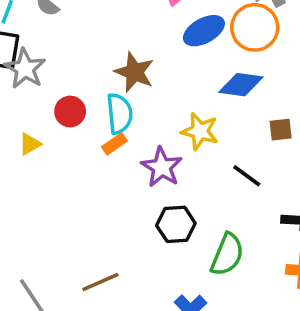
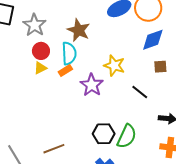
gray star: (25, 69) -> (34, 25), moved
blue diamond: (241, 85) -> (153, 40), moved, turned -30
yellow triangle: (30, 144) -> (40, 68), moved
black hexagon: (176, 224) -> (104, 134), moved

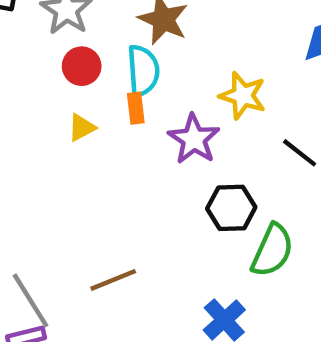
yellow triangle: (40, 68) -> (82, 128), moved
orange rectangle: (65, 70) -> (136, 108), turned -64
black hexagon: (104, 134) -> (231, 208), moved

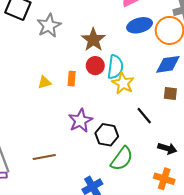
red circle: (82, 66) -> (95, 66), moved
cyan semicircle: (143, 71) -> (115, 67), moved
purple star: (194, 139) -> (80, 121), moved

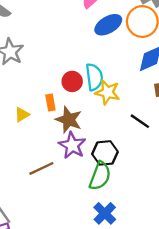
brown star: (93, 40) -> (69, 120), moved
brown line: (44, 157) -> (41, 168), moved
green semicircle: (122, 159) -> (100, 176), moved

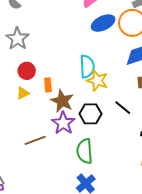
red circle: (72, 81) -> (27, 71), moved
black hexagon: (105, 153) -> (90, 114), moved
green semicircle: (100, 176) -> (85, 151), turned 150

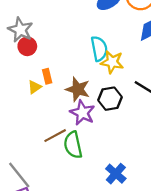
red circle: (27, 71) -> (27, 46), moved
orange rectangle: (48, 85) -> (47, 76), moved
green semicircle: (85, 151) -> (73, 145), moved

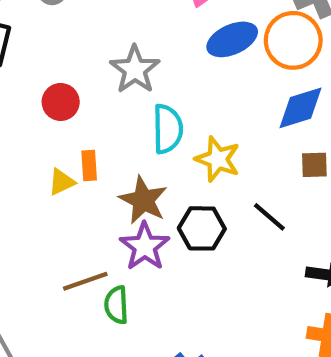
gray star: (20, 30) -> (135, 69), moved
cyan semicircle: (99, 49) -> (168, 129), moved
green semicircle: (73, 145) -> (116, 305), size x0.7

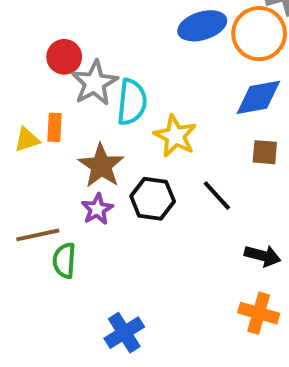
gray star: (135, 69) -> (95, 83), moved
red circle: (61, 102) -> (64, 57), moved
purple star: (145, 246) -> (97, 209), size x0.7

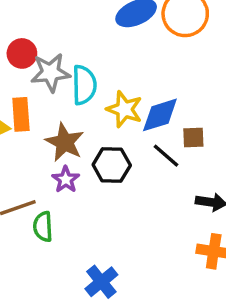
gray star: (95, 83) -> (50, 73), turned 30
blue diamond: (258, 97) -> (160, 115), moved
orange rectangle: (55, 127) -> (21, 114), size x1.4
brown square: (265, 152) -> (193, 137), moved

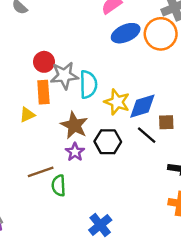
orange rectangle: (21, 114) -> (43, 92), moved

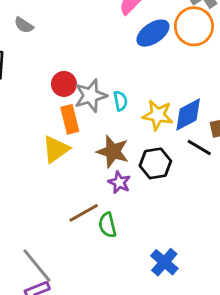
cyan semicircle: (88, 84) -> (120, 101), size x0.6
yellow triangle: (27, 115) -> (56, 149), size x1.5

